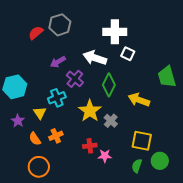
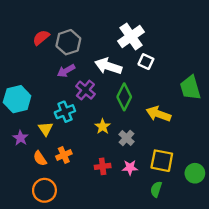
gray hexagon: (60, 25) -> (68, 42), moved
white cross: (115, 32) -> (131, 36), turned -35
yellow star: (90, 111) -> (103, 127), size x0.6
pink star: (105, 156) -> (130, 168), moved
green circle: (160, 161) -> (195, 173), moved

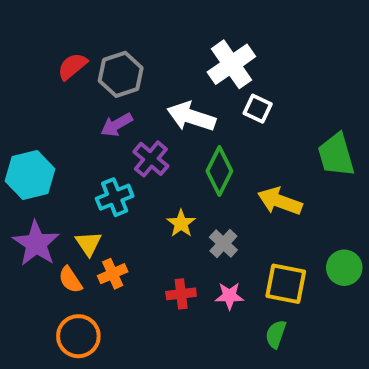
yellow triangle: (46, 129) -> (88, 244), moved
purple star: (21, 138) -> (36, 244), size x1.6
green circle: (195, 173) -> (344, 268), moved

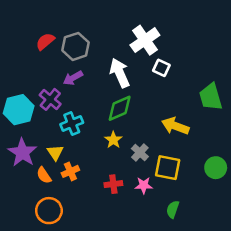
white arrow: (191, 117) -> (120, 73), turned 48
purple cross: (151, 159) -> (50, 99), moved
green diamond: (219, 171) -> (120, 108), moved, turned 40
yellow square: (286, 284) -> (168, 168), moved

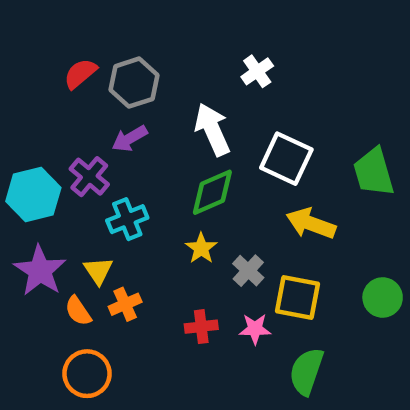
white cross: (145, 40) -> (257, 71), size x0.6
white square: (161, 68) -> (286, 159), moved, size x1.6
green semicircle: (173, 209) -> (306, 371), size x1.5

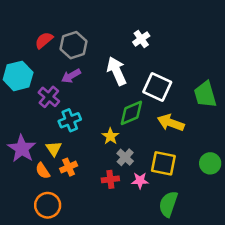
green diamond: (212, 192) -> (131, 113), moved
cyan hexagon: (33, 194) -> (18, 76), moved
gray cross: (248, 271) -> (125, 157), moved

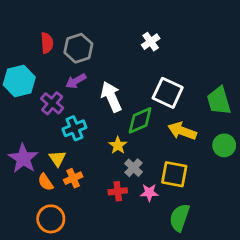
red semicircle: (44, 40) -> (47, 43), turned 126
white arrow: (117, 71) -> (111, 97), moved
green circle: (210, 163) -> (224, 145), moved

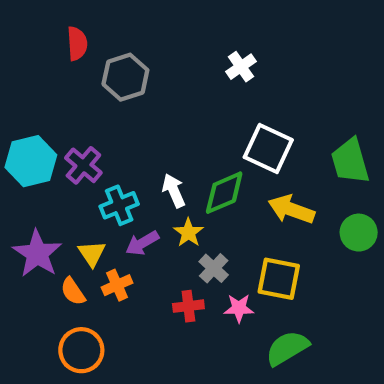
red semicircle: (47, 43) -> (77, 44), moved
cyan hexagon: (19, 81) -> (31, 161), moved
purple arrow: (76, 81) -> (142, 243), moved
white arrow: (111, 97) -> (174, 191), moved, size x0.7
green semicircle: (180, 218) -> (287, 348), turned 40

